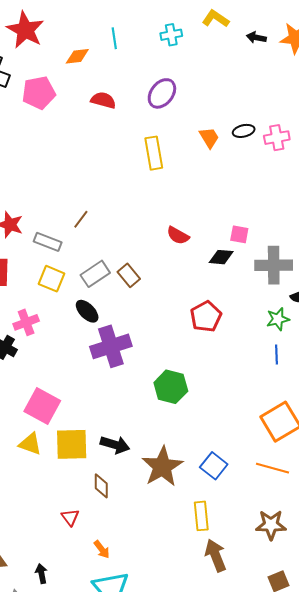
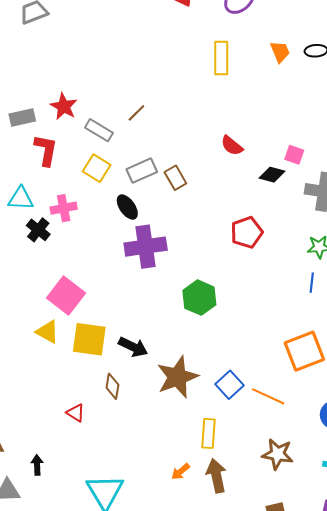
orange line: (272, 468) -> (268, 396), moved
red triangle: (70, 517) -> (76, 413), turned -30
orange arrow: (102, 549) -> (181, 472), moved, turned 78

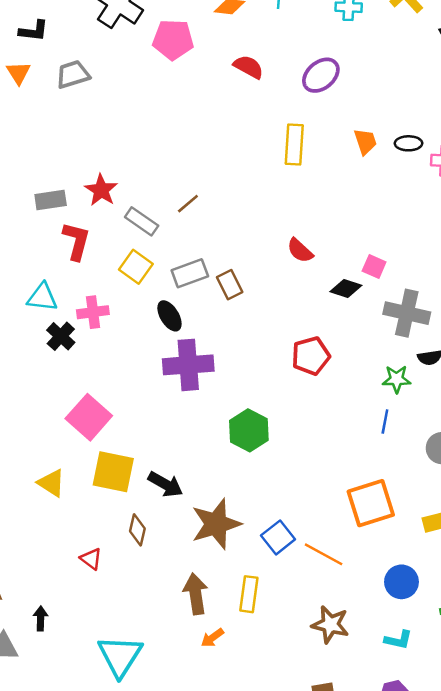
yellow triangle: (47, 332) -> (51, 483), moved
brown arrow: (216, 476) -> (196, 594), moved

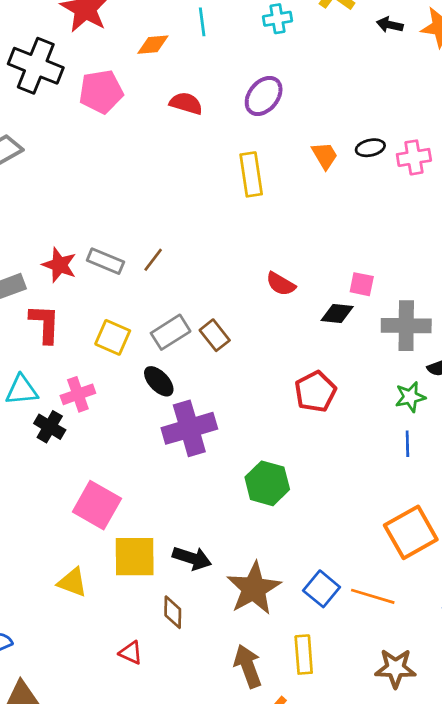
gray rectangle: (142, 221) -> (105, 261), moved

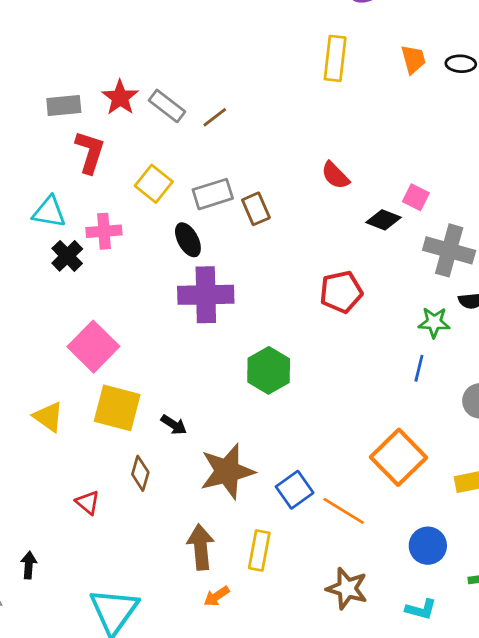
orange square: (411, 532) -> (399, 457), turned -30
black arrow: (192, 558) -> (174, 425), size x0.7

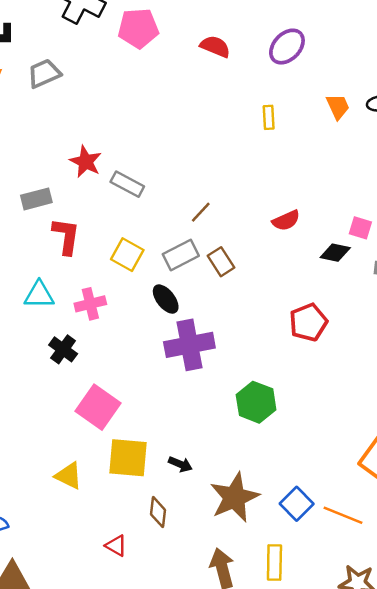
yellow rectangle: (335, 58) -> (269, 117), size x0.6
red star: (120, 97) -> (86, 162), moved
brown line: (215, 117) -> (201, 212), moved
red semicircle: (335, 175) -> (286, 221), turned -60
black cross: (67, 256) -> (63, 349), moved

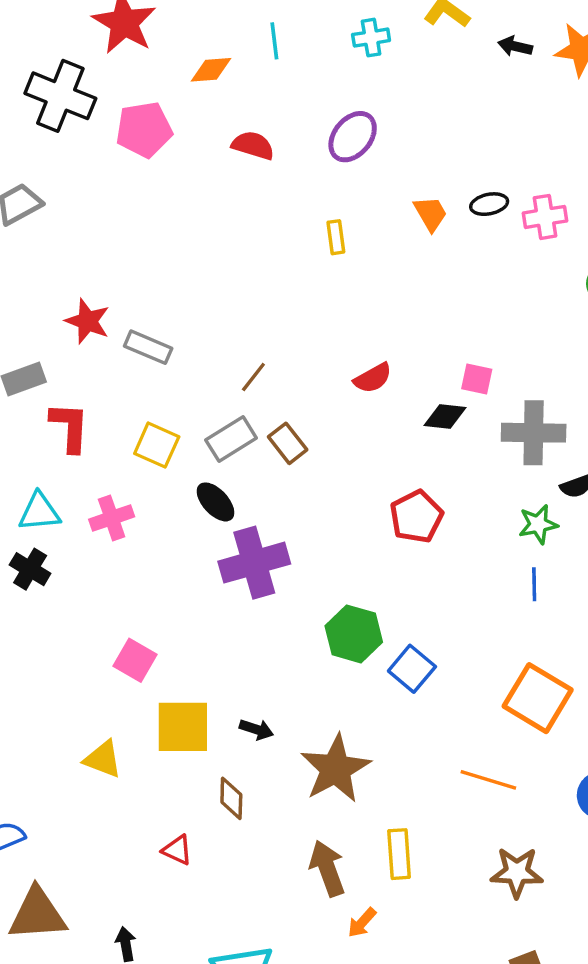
black cross: (63, 349) -> (30, 569), moved
pink square: (98, 407) -> (135, 660), size x0.7
blue square: (297, 504) -> (412, 669), moved

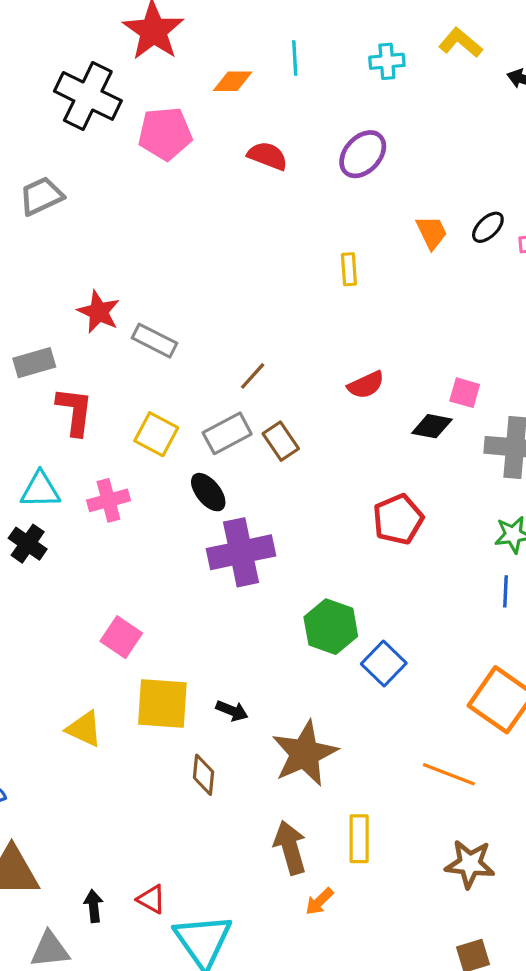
black ellipse: (489, 204) -> (488, 227), turned -36
yellow rectangle: (336, 237) -> (349, 269), moved
red triangle: (177, 850) -> (151, 899), moved

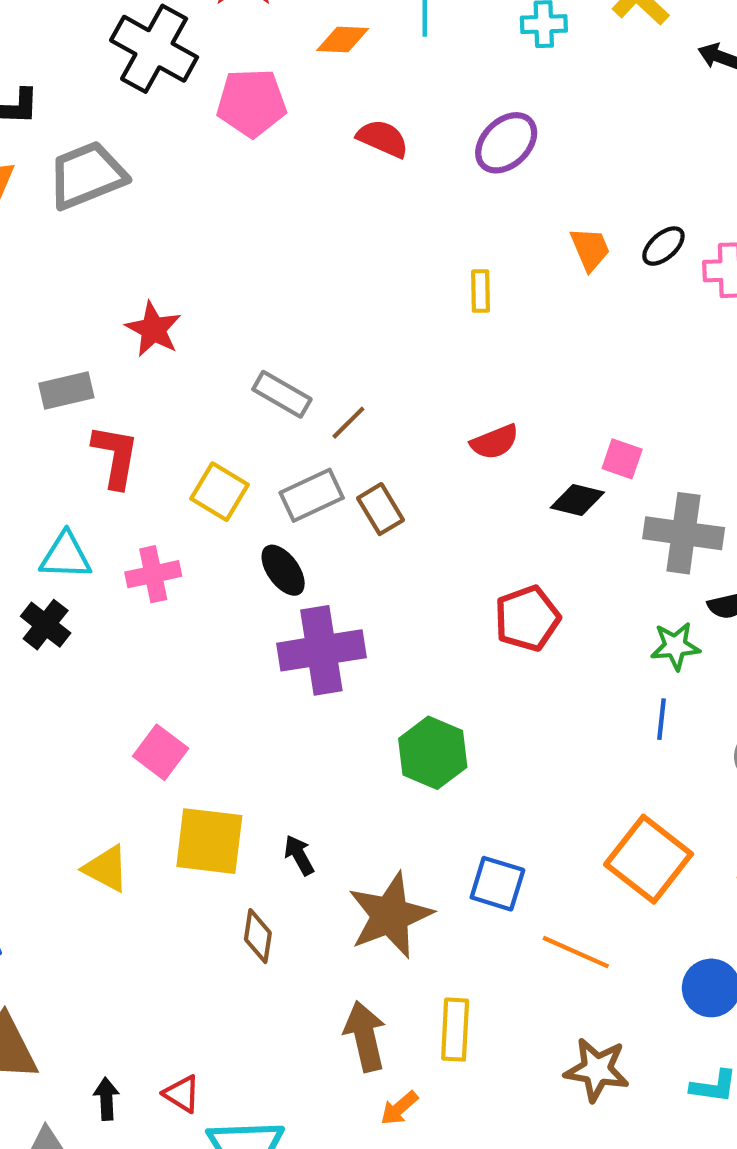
gray trapezoid: (41, 196) -> (87, 175), size x1.4
gray rectangle: (155, 341) -> (282, 394), moved
blue square: (384, 664) -> (497, 884), moved, turned -30
black arrow: (232, 711) -> (299, 855), turned -144

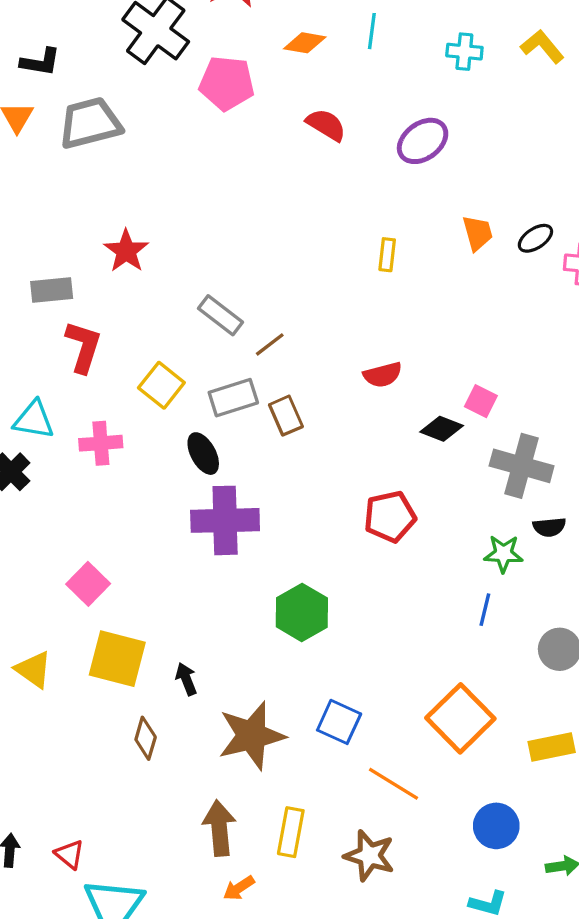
brown star: (597, 1070) -> (369, 856), moved

